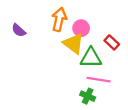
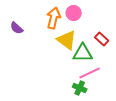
pink circle: (81, 28) -> (74, 13), moved
pink line: (99, 80) -> (90, 73), turned -35

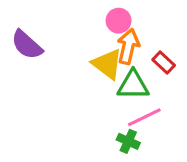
orange arrow: (54, 18) -> (128, 46), moved
purple semicircle: (17, 28) -> (27, 45), size x1.5

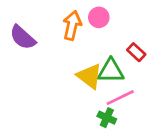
orange arrow: (128, 46) -> (72, 25), moved
yellow triangle: (107, 64) -> (89, 76), moved

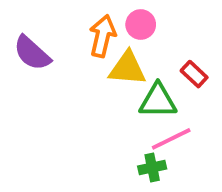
yellow triangle: (89, 76) -> (127, 68), moved, turned -32
green cross: (107, 118) -> (152, 168), turned -36

